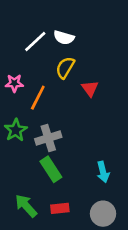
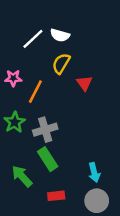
cyan arrow: (103, 172) -> (94, 173), moved
green arrow: (26, 206) -> (22, 176), moved

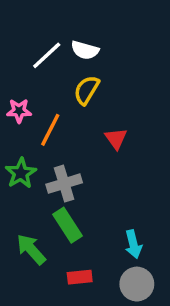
red triangle: (84, 83) -> (116, 138), moved

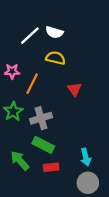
yellow semicircle: (87, 90) -> (56, 58), turned 72
green rectangle: (68, 225) -> (43, 145), turned -30
red rectangle: (80, 277) -> (51, 167), moved

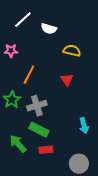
white line: (30, 36) -> (23, 20), moved
yellow semicircle: (56, 58) -> (72, 51), moved
pink star: (12, 71) -> (11, 51), moved
cyan arrow: (86, 157) -> (84, 126), moved

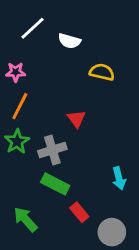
orange line: (29, 75) -> (20, 106), moved
red triangle: (67, 80) -> (76, 119), moved
green arrow: (18, 144) -> (25, 219), moved
red rectangle: (46, 150) -> (79, 212), moved, turned 56

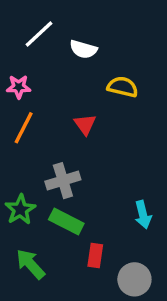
red triangle: (76, 119) -> (85, 124), moved
green star: (17, 141) -> (20, 210), moved
red rectangle: (79, 212) -> (95, 256), turned 48

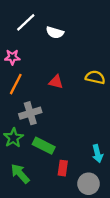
yellow semicircle: (123, 87) -> (95, 77), moved
red triangle: (85, 124) -> (56, 82), turned -40
gray cross: (63, 181) -> (30, 113), moved
cyan arrow: (143, 215) -> (97, 153), moved

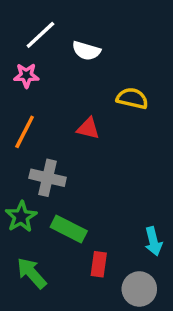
pink star: (12, 57) -> (26, 75), moved
yellow semicircle: (95, 77) -> (132, 98), moved
gray cross: (30, 113) -> (48, 178), turned 30

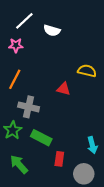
yellow semicircle: (132, 98) -> (87, 71), moved
red triangle: (88, 128) -> (64, 89), moved

